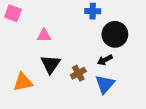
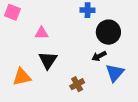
brown cross: (78, 73) -> (77, 84), moved
blue triangle: (105, 84) -> (115, 73), moved

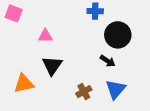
black arrow: (99, 56) -> (108, 61), turned -120
blue triangle: (115, 73) -> (116, 89), moved

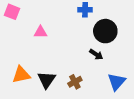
black triangle: (52, 66) -> (47, 80), moved
blue triangle: (116, 89) -> (116, 82), moved

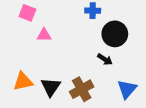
pink square: (12, 12) -> (27, 13), moved
brown cross: (75, 82) -> (82, 89), size x1.5

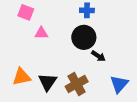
black circle: (115, 34) -> (84, 37), moved

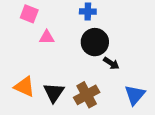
blue cross: (87, 10) -> (88, 12), moved
orange triangle: (22, 77) -> (24, 87), turned 36

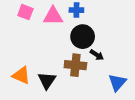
pink triangle: (47, 37) -> (53, 16), moved, size x1.5
brown cross: (87, 95) -> (75, 65), moved, turned 35

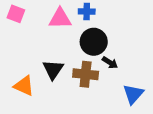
pink square: (25, 12) -> (16, 14), moved
black triangle: (47, 80) -> (53, 70), moved

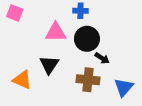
pink triangle: (60, 18) -> (56, 32), moved
brown cross: (86, 74) -> (88, 80), moved

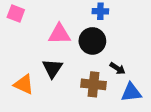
blue cross: (80, 11) -> (100, 11), moved
black arrow: (102, 58) -> (118, 68), moved
blue triangle: (124, 87) -> (131, 92), turned 42

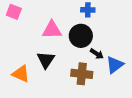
black arrow: (118, 68) -> (97, 54), moved
blue triangle: (131, 92) -> (115, 65), moved, turned -30

